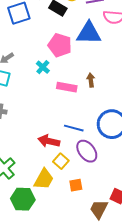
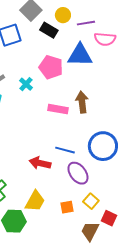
cyan cross: (43, 67) -> (26, 84), moved
brown arrow: (91, 80) -> (82, 102), size x1.5
yellow square: (61, 161) -> (91, 201), moved

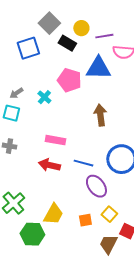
pink rectangle: (58, 109) -> (55, 140), moved
red arrow: (40, 163) -> (49, 165), moved

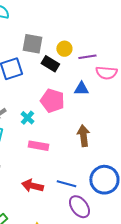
gray square: (49, 23) -> (32, 44), turned -35
blue triangle: (98, 68) -> (81, 89), size x0.6
pink rectangle: (55, 140) -> (38, 146), moved

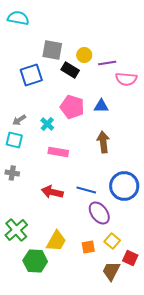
blue triangle: (81, 89) -> (101, 106), moved

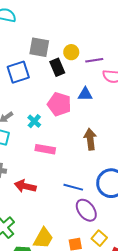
black rectangle: (70, 70) -> (57, 67), turned 36
blue triangle: (101, 106) -> (85, 94), moved
red arrow: (52, 192) -> (25, 186), moved

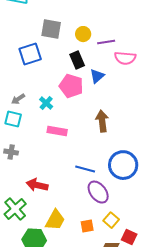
black rectangle: (57, 67) -> (77, 60), moved
blue triangle: (85, 94) -> (97, 76), turned -42
red arrow: (25, 186) -> (37, 185), moved

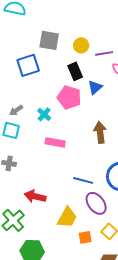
yellow trapezoid: (55, 220) -> (67, 217), moved

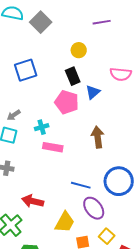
gray square: (49, 40) -> (41, 22), moved, turned 35
purple line: (104, 53) -> (102, 22), moved
cyan cross: (44, 114) -> (42, 127), moved, turned 32

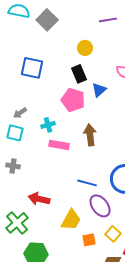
blue square: (26, 70) -> (32, 68), turned 30
brown arrow: (98, 137) -> (90, 135), moved

